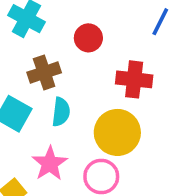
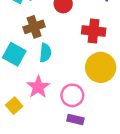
yellow circle: (117, 132) -> (101, 67), moved

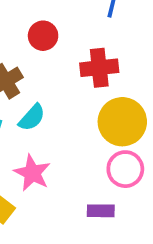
cyan semicircle: (45, 53) -> (32, 118), turned 48
pink circle: (72, 95) -> (125, 169), moved

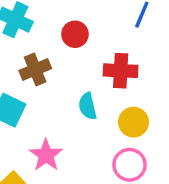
cyan semicircle: (32, 118) -> (88, 106), moved, turned 116
yellow circle: (122, 122) -> (134, 122), size x0.7

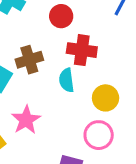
brown cross: (35, 70) -> (29, 60), moved
red cross: (121, 71) -> (82, 50), moved

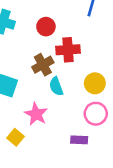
brown cross: (29, 60) -> (43, 65), moved
cyan semicircle: (67, 80) -> (56, 86), moved

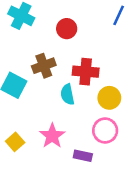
red cross: (68, 50) -> (86, 72), moved
brown cross: (43, 65) -> (44, 66), moved
pink star: (36, 114) -> (52, 136), moved

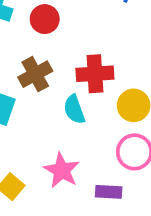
red circle: (67, 29) -> (45, 19), moved

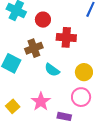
red cross: (95, 74) -> (66, 37), moved
cyan semicircle: (74, 109) -> (52, 70), turned -42

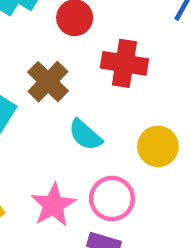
brown cross: (34, 48) -> (48, 82), turned -30
pink circle: (81, 97) -> (112, 198), moved

